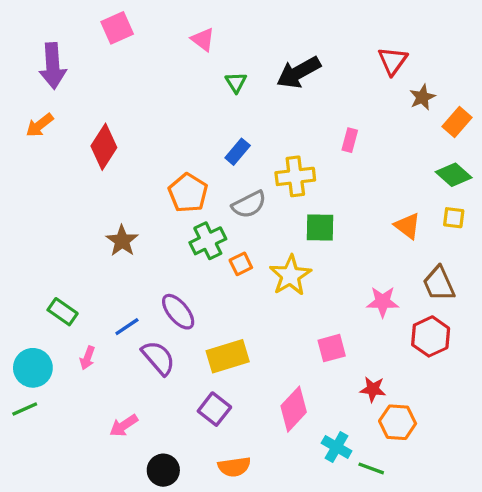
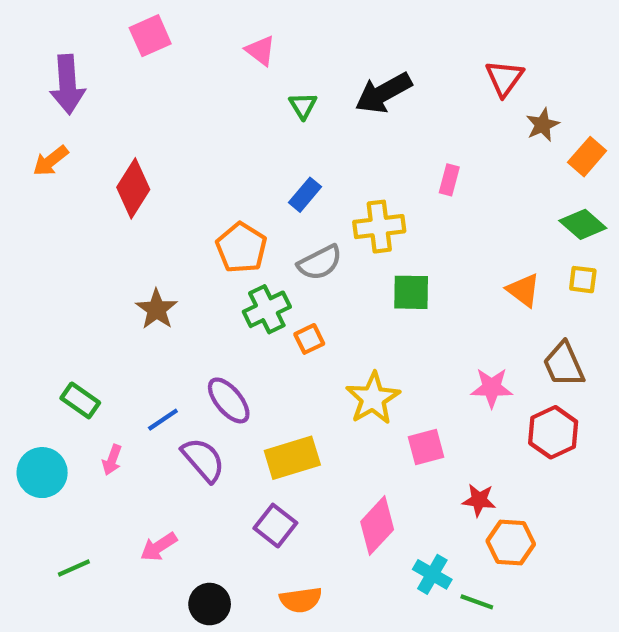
yellow star: (290, 275) -> (373, 398), moved
green line: (25, 409) -> (74, 568), moved

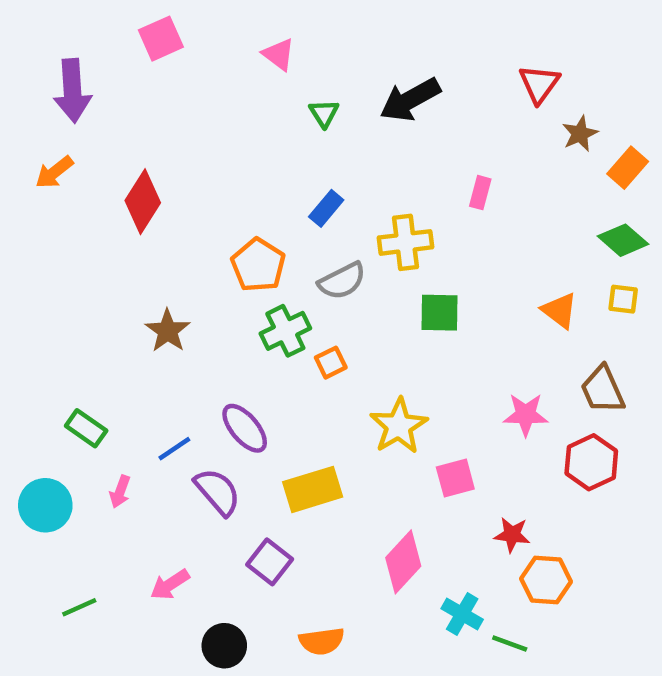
purple square: (275, 526) -> (270, 562), moved

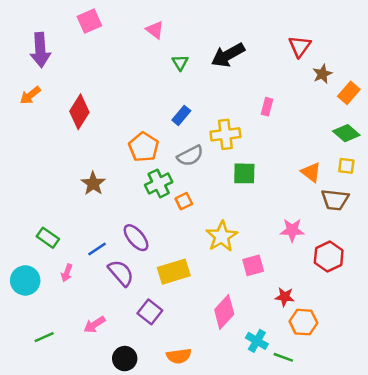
brown trapezoid: (603, 390) -> (335, 200), moved, turned -60

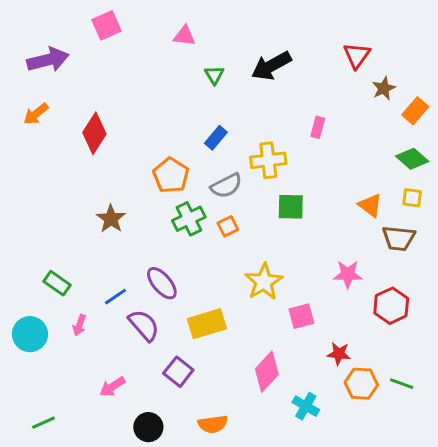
pink triangle: (155, 30) -> (184, 36), turned -30
purple arrow: (40, 50) -> (48, 60), turned -100
orange square: (184, 201) -> (228, 226), moved
green line: (44, 337) -> (43, 423), moved
green line: (283, 357) -> (402, 384), moved

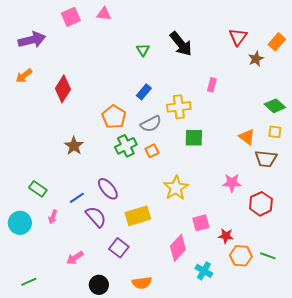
pink triangle: (184, 36) -> (104, 14), moved
black arrow: (271, 66) -> (181, 44), turned -100
orange rectangle: (415, 111) -> (277, 42), moved
pink square: (301, 316) -> (201, 223), moved

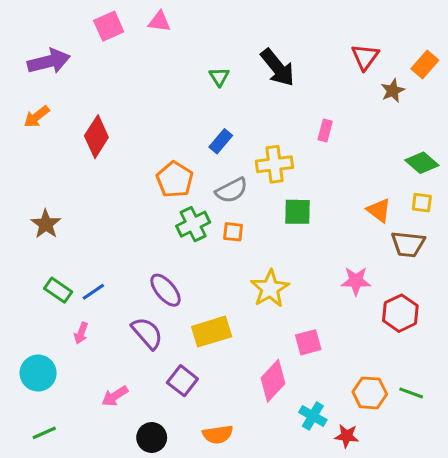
brown star: (74, 146) -> (46, 224), moved
orange square: (152, 151) -> (233, 232), turned 32
blue line: (77, 198) -> (93, 292), moved
cyan circle: (20, 223) -> (38, 373), moved
red star: (226, 236) -> (347, 436), moved

